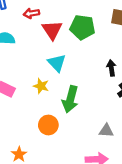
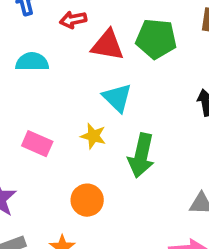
red triangle: (52, 30) -> (108, 45), turned -45
orange circle: (48, 125) -> (87, 200), moved

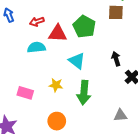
green pentagon: (156, 39) -> (84, 27), turned 30
cyan semicircle: (32, 62) -> (36, 47), moved
cyan triangle: (117, 98) -> (77, 61), moved

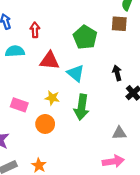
red arrow: (37, 22) -> (35, 30), turned 104
red triangle: (58, 33) -> (50, 61), moved
cyan semicircle: (36, 47) -> (15, 51), moved
orange circle: (57, 121) -> (45, 124), moved

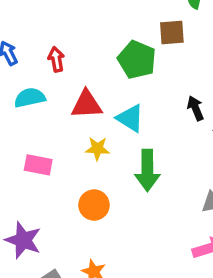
brown square: (119, 24) -> (172, 33), moved
yellow star: (52, 98) -> (97, 149), moved
pink rectangle: (19, 105) -> (38, 165), moved

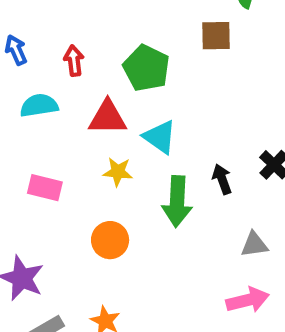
green pentagon: (137, 60) -> (146, 68), moved
black arrow: (195, 108) -> (222, 179), moved

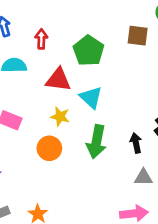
black arrow: (222, 179) -> (136, 143), moved
orange circle: (110, 240) -> (49, 148), moved

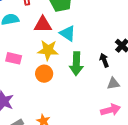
yellow star: (60, 117) -> (48, 50), size x1.5

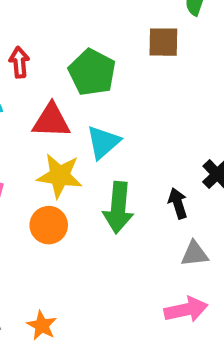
cyan triangle: (68, 33) -> (103, 142), turned 42

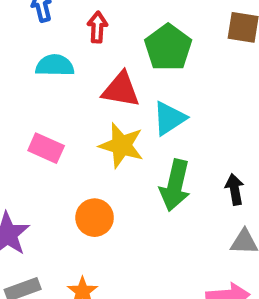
orange circle: (49, 225) -> (95, 218), moved

